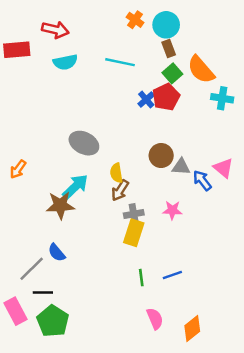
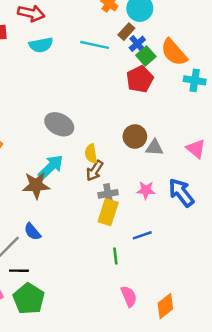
brown rectangle: (169, 48) -> (126, 32), moved, turned 63
blue cross: (146, 99) -> (137, 44), moved
blue arrow: (202, 180) -> (181, 193), moved, size x1.4
blue line: (172, 275) -> (142, 235), moved

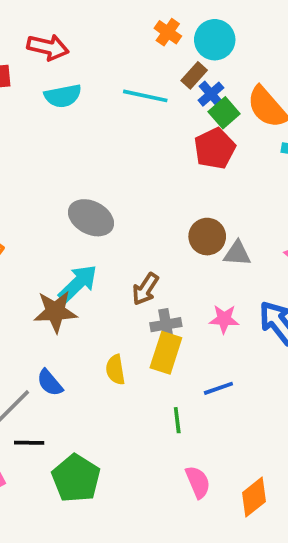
yellow semicircle: (91, 154) -> (115, 370), moved
green pentagon: (29, 299) -> (76, 478), moved

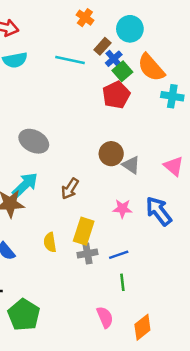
cyan circle: (215, 40) -> (130, 29), moved
gray triangle: (237, 253) -> (131, 165), turned 30
gray cross: (166, 325) -> (87, 254), moved
green line: (177, 420) -> (122, 282), moved

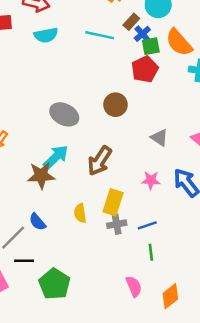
green square: (122, 71) -> (151, 46), turned 30
brown circle: (111, 154) -> (115, 105), moved
brown arrow: (70, 189) -> (100, 161), size x1.4

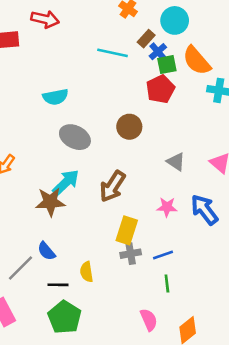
cyan semicircle: (46, 35) -> (55, 97), moved
yellow semicircle: (80, 213) -> (87, 272), moved
black line: (24, 261) -> (58, 285), moved

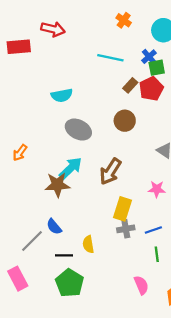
brown rectangle: (146, 39) -> (130, 85), moved

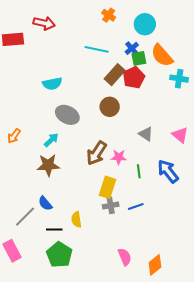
brown rectangle: (130, 85) -> (115, 75), size x1.5
cyan arrow: (71, 168) -> (51, 140), moved, size x0.7
pink star: (157, 189) -> (119, 157), moved
green line: (157, 254) -> (139, 171), moved

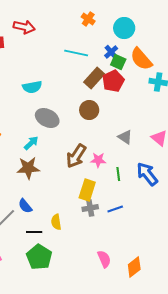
green square: (139, 58) -> (118, 62), turned 35

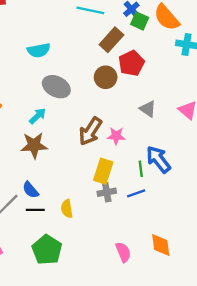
red pentagon: (113, 81) -> (131, 63), moved
green line: (118, 174) -> (141, 169), moved
blue arrow: (147, 174) -> (158, 159), moved
black line: (34, 232) -> (35, 210), moved
orange diamond: (134, 267) -> (161, 245), moved, turned -60

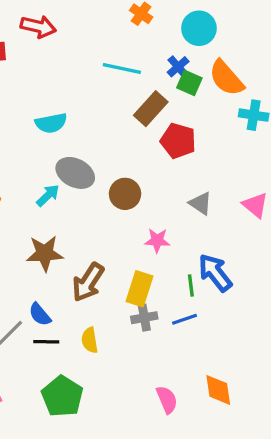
red pentagon: (131, 63) -> (178, 141), turned -30
brown circle: (106, 77) -> (125, 194), moved
cyan arrow: (38, 116) -> (48, 195), moved
brown arrow: (90, 131) -> (88, 282), moved

